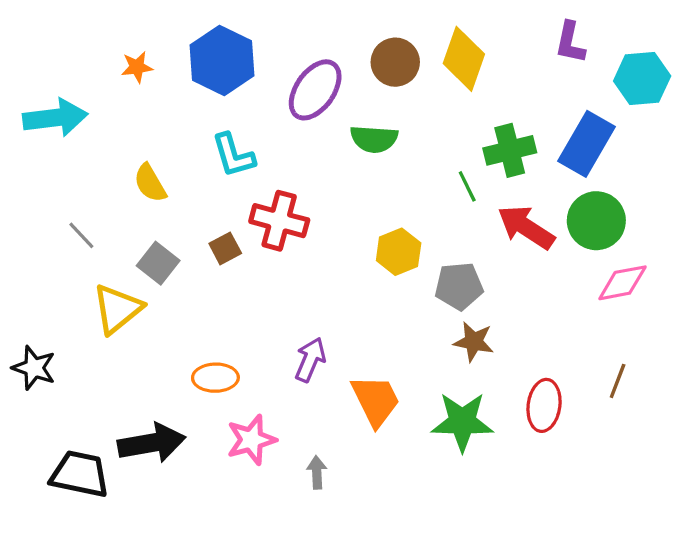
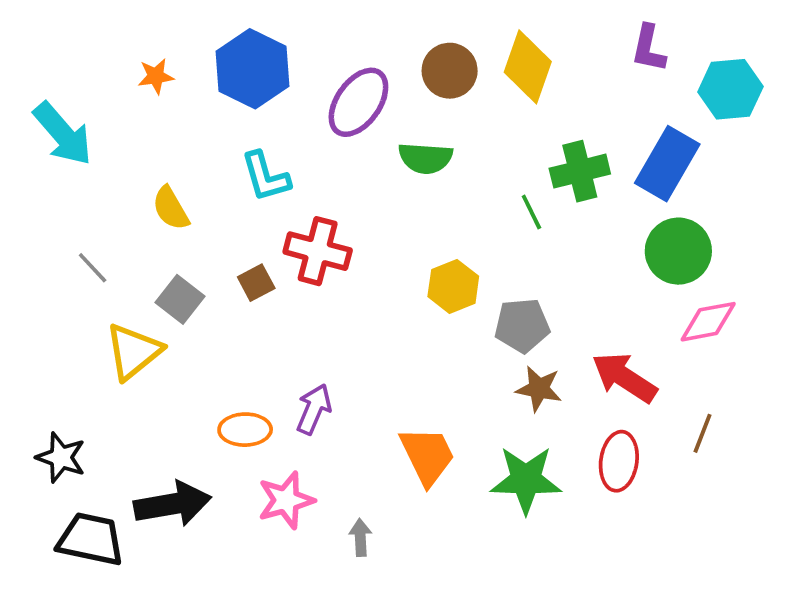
cyan arrow: (55, 118) -> (63, 134), turned 56
red arrow: (526, 227) -> (624, 378), moved
purple arrow: (310, 360) -> (314, 409), moved
black star: (34, 368) -> (61, 457), moved

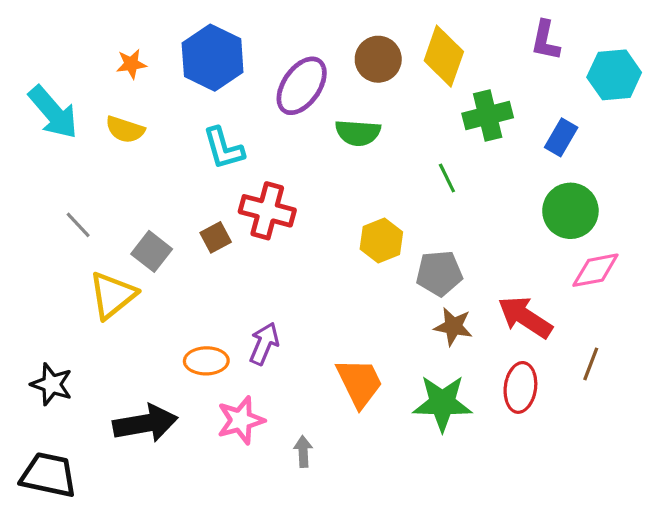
blue rectangle: (667, 164) -> (561, 137), size x0.6
green cross: (580, 171) -> (488, 115), moved
yellow semicircle: (171, 208) -> (125, 130), moved, turned -42
black trapezoid: (91, 539) -> (48, 475), moved

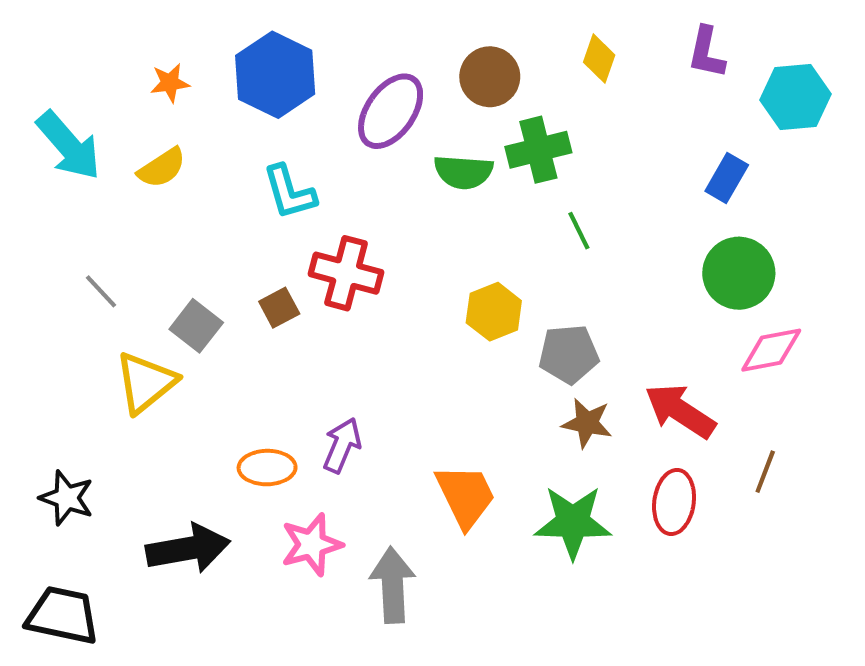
yellow diamond: (444, 56) -> (599, 59), moved, size x0.6
green cross: (488, 115) -> (538, 150), moved
yellow semicircle: (125, 130) -> (162, 168), turned -51
gray arrow: (303, 452) -> (393, 585), size x1.8

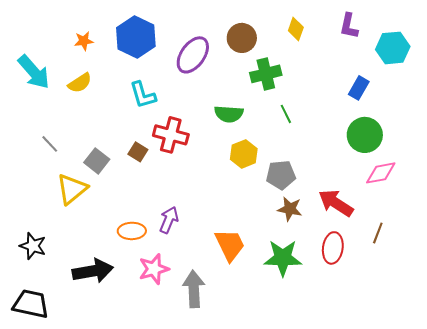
green semicircle: (463, 172) -> (229, 114), moved
brown square: (279, 308) -> (138, 152), turned -30

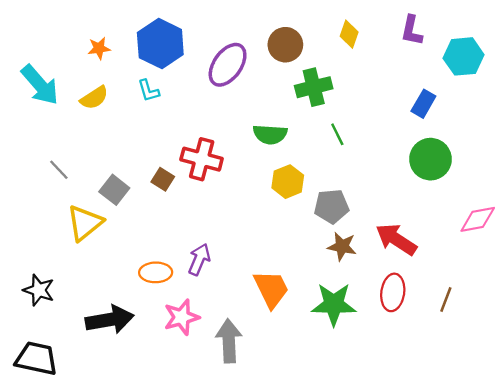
cyan L-shape: (143, 95) -> (149, 91), moved, size x0.7
pink diamond: (381, 173) -> (478, 219), moved
brown line: (378, 233) -> (446, 300), moved

